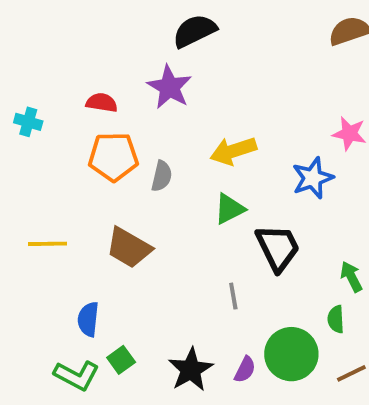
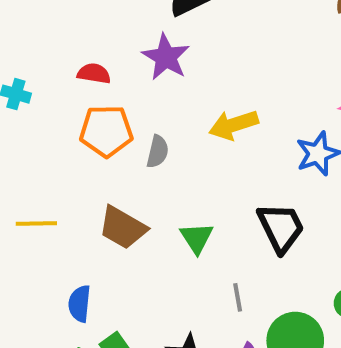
green triangle: (229, 209) -> (197, 238), moved, turned -36
gray line: (233, 296) -> (238, 297), moved

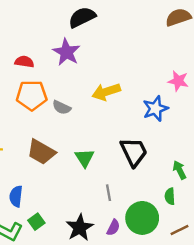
gray semicircle: (158, 152) -> (62, 107), turned 102

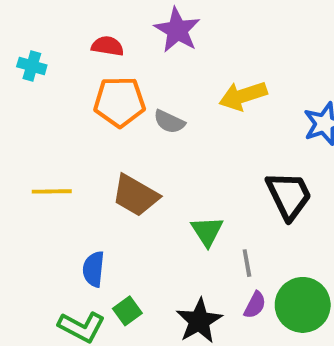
green triangle: (84, 158) -> (207, 231), moved
purple semicircle: (113, 228) -> (255, 305), moved

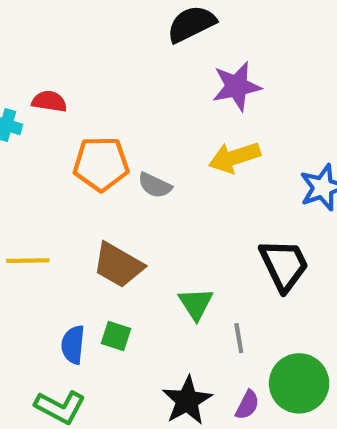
purple star: (177, 30) -> (237, 86), moved, turned 30
red semicircle: (108, 46) -> (49, 101), moved
purple semicircle: (255, 305) -> (247, 405), moved
green square: (127, 311) -> (116, 336), moved, turned -36

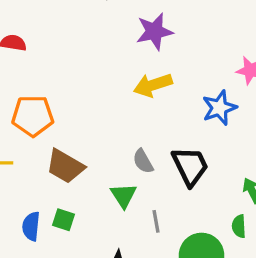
orange pentagon: (101, 164) -> (33, 116), moved
gray semicircle: (155, 185) -> (143, 161), moved, turned 35

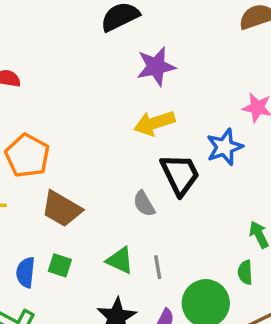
orange pentagon: (33, 116) -> (27, 156), turned 30
black trapezoid: (190, 166) -> (180, 175), moved
green triangle: (124, 195) -> (120, 260), moved, turned -32

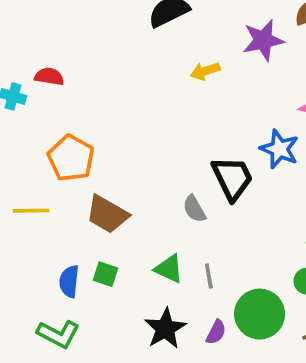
purple star: (156, 66) -> (263, 40), moved
yellow arrow: (154, 123) -> (205, 71), moved, size x0.7
blue star: (225, 147) -> (279, 149), turned -30

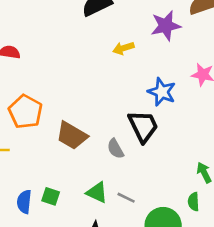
blue star: (279, 149) -> (162, 92), moved
brown trapezoid: (107, 214) -> (72, 136), moved
gray line: (209, 276) -> (126, 198), turned -54

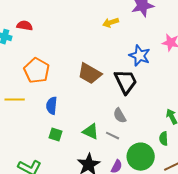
brown trapezoid: (72, 136) -> (90, 74), moved
gray semicircle: (115, 149) -> (120, 116), moved
blue semicircle: (24, 202) -> (52, 106), moved

